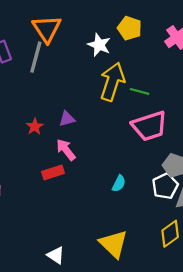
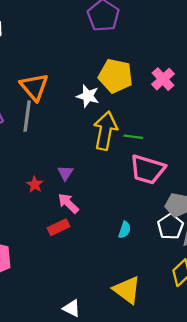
yellow pentagon: (130, 28) -> (116, 76), size x1.4
purple triangle: (67, 119) -> (65, 173), turned -35
pink trapezoid: (149, 126) -> (147, 169), turned 42

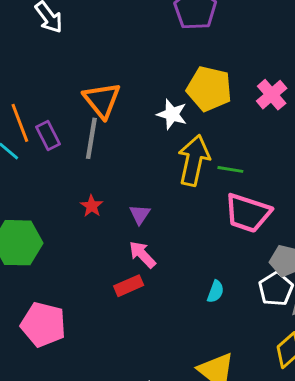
red star: (35, 184) -> (92, 206), moved

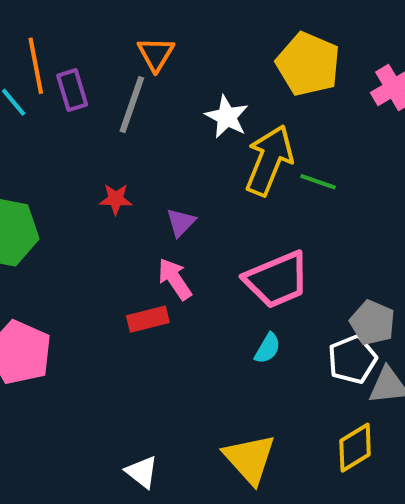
orange triangle: (102, 100) -> (156, 54), size x0.7
white star: (172, 114) -> (227, 117), moved
red star: (92, 206) -> (116, 199), turned 30
pink trapezoid: (248, 213) -> (277, 280), moved, turned -51

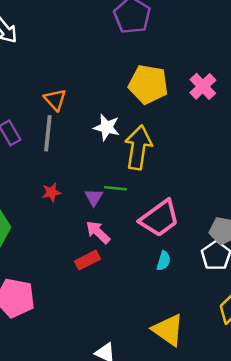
green line: (318, 182) -> (115, 188), moved

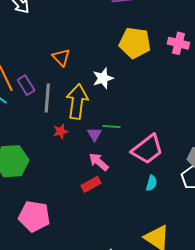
pink cross: (203, 86) -> (178, 43), turned -30
white star: (107, 127) -> (103, 78), turned -30
gray line: (48, 133) -> (47, 98), moved
yellow arrow: (138, 148) -> (77, 101), moved

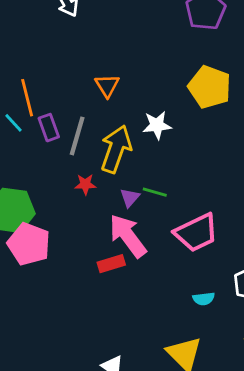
purple rectangle: (26, 85) -> (49, 128), moved
pink arrow: (99, 162) -> (128, 236), size x1.6
cyan semicircle: (152, 183) -> (204, 299), moved, turned 56
pink pentagon: (34, 216) -> (29, 244), moved

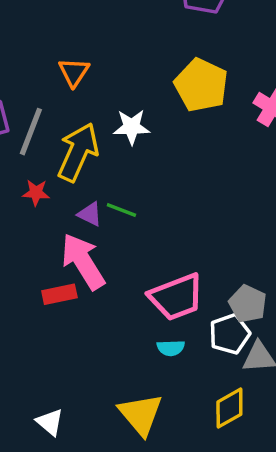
purple triangle: (130, 198) -> (90, 214), turned -50
pink trapezoid: (196, 233) -> (176, 297), moved

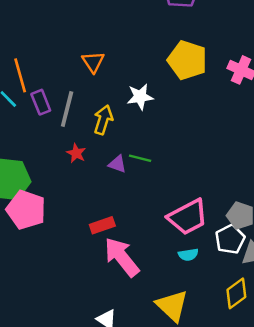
yellow arrow: (78, 152) -> (103, 120), size x0.7
red star: (36, 193) -> (76, 153), turned 30
pink arrow: (83, 261) -> (122, 257), moved

